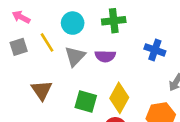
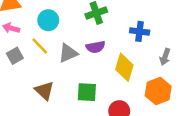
cyan circle: (73, 23) -> (48, 20), moved
gray triangle: (75, 56) -> (68, 53), turned 35
yellow diamond: (119, 98) -> (124, 67), moved

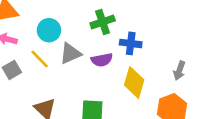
blue cross: (140, 31) -> (131, 43), moved
gray triangle: (68, 53) -> (70, 53), moved

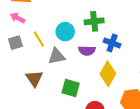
cyan circle: (49, 30) -> (65, 32), moved
gray triangle: (70, 53) -> (57, 56), moved

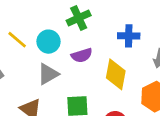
yellow line: (39, 39) -> (17, 40), moved
blue cross: (112, 43) -> (129, 36), moved

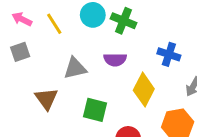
green cross: (79, 18) -> (123, 21), turned 30
cyan circle: (49, 42) -> (93, 15), moved

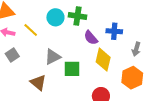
purple semicircle: (115, 60) -> (91, 38), moved, turned 63
green square: (95, 110) -> (72, 69), moved

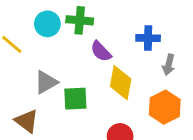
blue cross: (114, 31) -> (148, 38), moved

